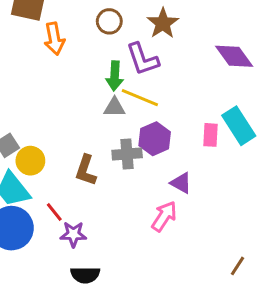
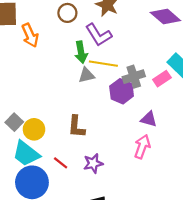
pink rectangle: (211, 135) -> (162, 79), turned 66
gray cross: (127, 154) -> (134, 77), moved
purple star: (73, 234) -> (93, 163), moved

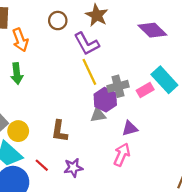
green arrow: (81, 52) -> (17, 74), moved
yellow line: (103, 64) -> (89, 72), turned 52
gray triangle: (86, 75) -> (98, 115), moved
purple triangle: (149, 119) -> (130, 128), turned -35

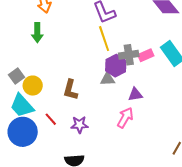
pink rectangle: (145, 90) -> (146, 55), moved

